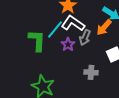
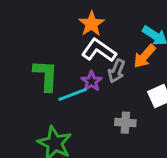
cyan line: (55, 29) -> (72, 95), moved, turned 30

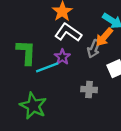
gray arrow: (117, 71) -> (94, 49), moved

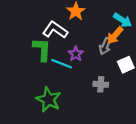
white L-shape: (68, 32) -> (55, 30), moved
cyan line: (47, 67) -> (62, 64), turned 42

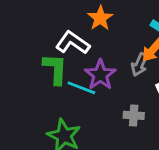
purple star: (76, 54) -> (100, 75), size x1.5

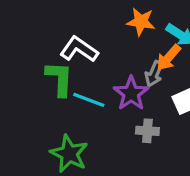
orange star: (100, 18) -> (141, 22), moved, turned -30
purple star: (100, 75) -> (131, 93), moved

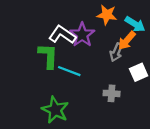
purple star: (131, 93) -> (82, 35), moved

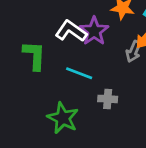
green L-shape: (48, 56) -> (34, 56), moved
gray cross: (112, 93) -> (108, 99), moved

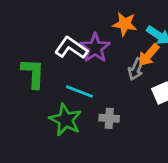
green star: (63, 118) -> (66, 120), moved

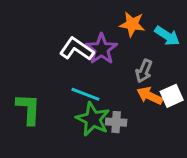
orange arrow: (149, 55) -> (150, 96), moved, turned 75
green L-shape: (33, 73) -> (28, 109), moved
green star: (66, 120) -> (93, 119), moved

